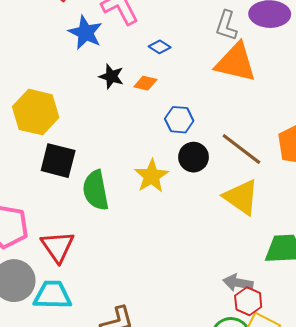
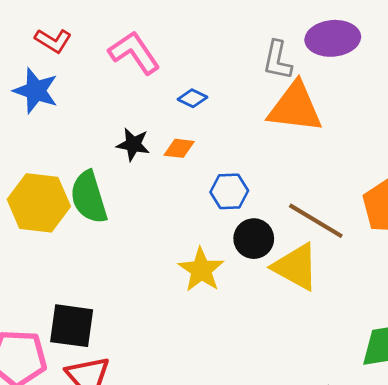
blue star: (85, 33) -> (36, 91), moved
black square: (58, 161) -> (72, 326), moved
green semicircle: (96, 190) -> (89, 197), moved
yellow triangle: (241, 197) -> (296, 267), moved

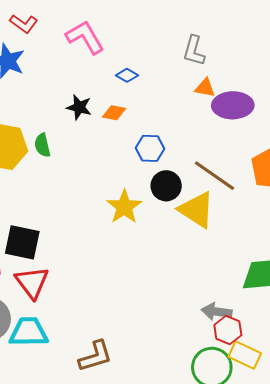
purple ellipse: (333, 38) -> (233, 105), moved
orange triangle: (295, 107) -> (205, 88), size x0.5
green semicircle: (89, 197) -> (42, 145), size x0.6

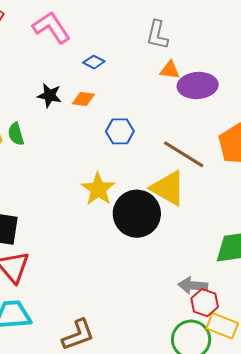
black circle: (166, 186) -> (137, 214), moved, size x1.6

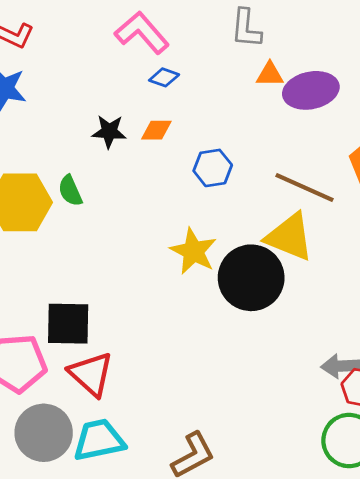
pink L-shape: (51, 27) -> (142, 33), moved

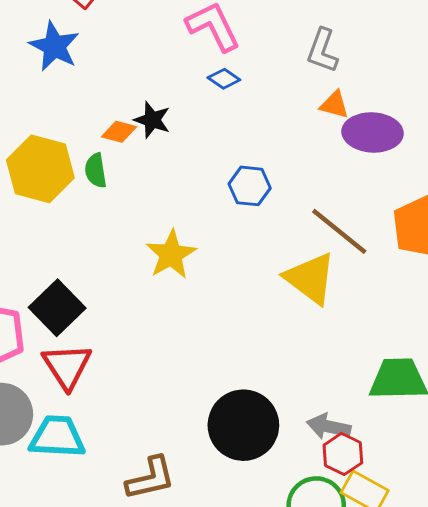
orange diamond: (156, 130) -> (119, 132), moved
yellow star: (193, 251) -> (171, 255), moved
black circle: (251, 278) -> (243, 425), moved
black square: (68, 324) -> (57, 308), turned 30

